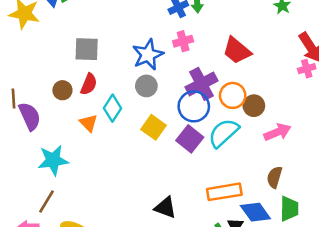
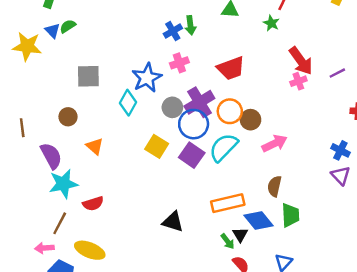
red trapezoid: (237, 50) -> (231, 68), turned -56
red semicircle: (89, 84) -> (93, 204), moved, turned 54
gray circle: (146, 86) -> (172, 107), moved
cyan diamond: (112, 108) -> (128, 103), moved
purple semicircle: (30, 116) -> (51, 156), moved

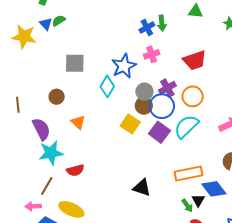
purple cross: (199, 102) -> (167, 88), size x0.7
brown circle: (251, 120) -> (144, 106), moved

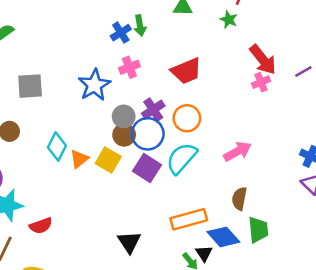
cyan diamond: (107, 86) -> (57, 147), moved
orange triangle: (78, 122) -> (79, 159), moved, turned 42
black triangle: (142, 188) -> (129, 242), turned 42

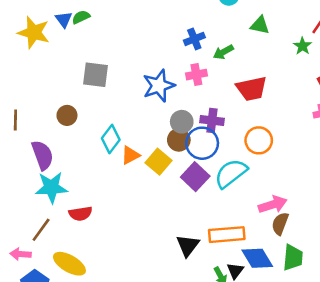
green arrow: (140, 25) -> (223, 52), moved, turned 60
purple cross: (153, 110) -> (212, 120), turned 30
orange circle: (187, 118) -> (259, 140), moved
pink arrow: (237, 151) -> (273, 205), moved
black triangle: (129, 242) -> (188, 245), moved

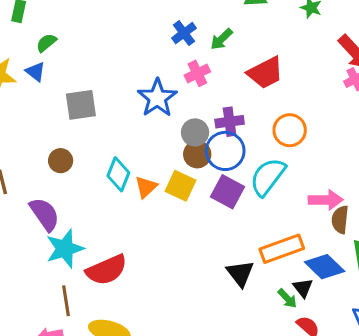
blue triangle: (64, 19) -> (36, 72), moved
pink arrow: (273, 205) -> (326, 200), turned 32
red semicircle: (80, 214) -> (107, 270), size x1.5
brown line: (41, 230) -> (66, 301), turned -30

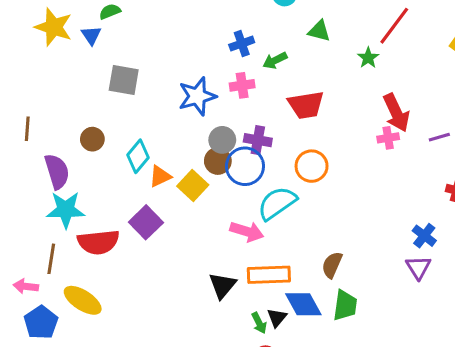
brown circle: (61, 161) -> (92, 139), moved
purple square: (228, 192) -> (146, 222), moved
pink arrow: (326, 200) -> (247, 231), moved

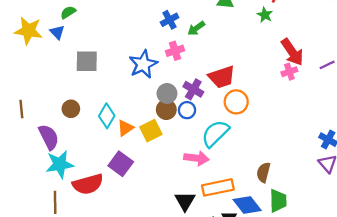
red trapezoid: (306, 105) -> (222, 77), moved
purple cross: (258, 140) -> (193, 89), turned 30
blue circle: (245, 166) -> (187, 110), size x0.6
yellow square: (193, 185) -> (151, 131), turned 30

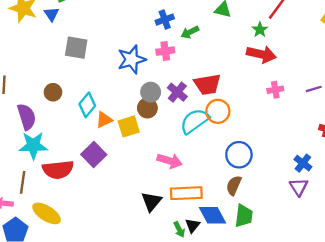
red arrow: (292, 52) -> (261, 54), moved, turned -52
blue circle: (187, 110) -> (239, 155), moved, size x1.5
cyan semicircle: (215, 134) -> (194, 121), moved

